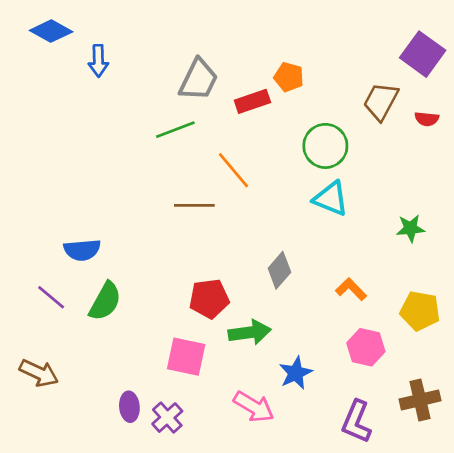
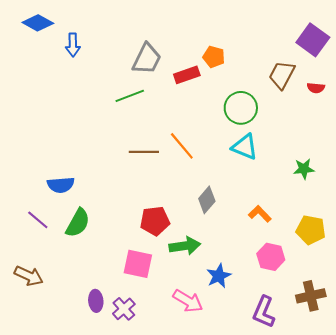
orange line: (233, 170) -> (182, 146), moved

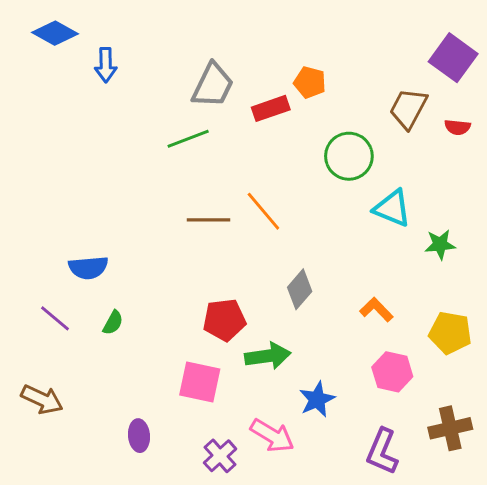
cyan triangle: (245, 147) -> (392, 208), moved
green semicircle: (78, 223) -> (113, 323), size x0.6
purple cross: (124, 309) -> (220, 456), moved

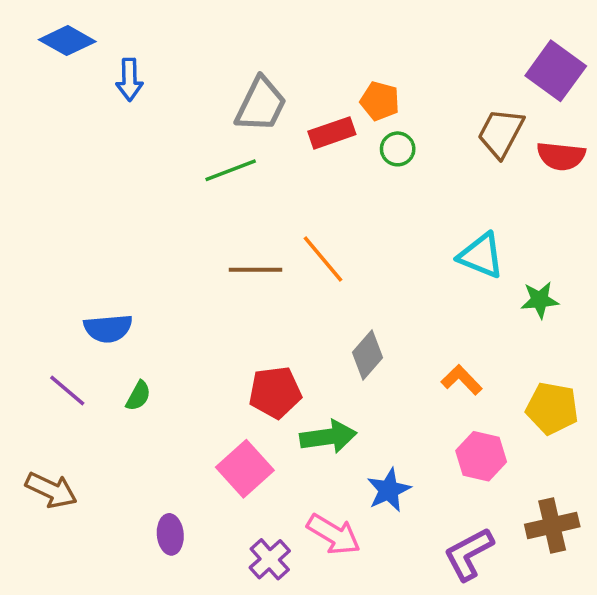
red semicircle: (457, 127) -> (561, 156), size x1.5
green circle: (349, 156) -> (398, 149), moved, size x0.6
pink square: (200, 382) -> (245, 469), turned 36
purple L-shape: (382, 452) -> (469, 554), turned 39

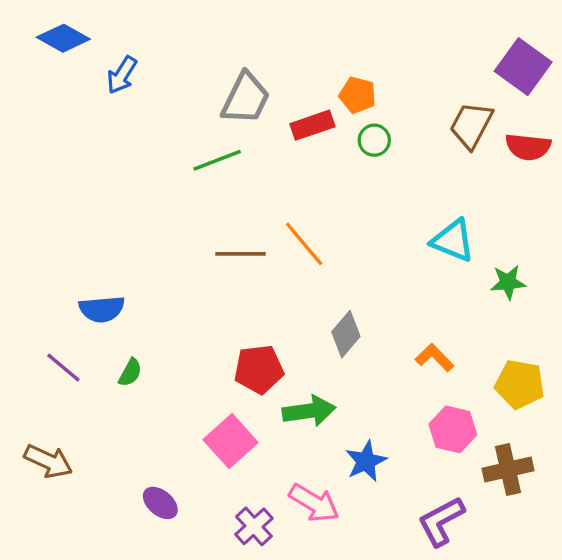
blue arrow: (129, 80) -> (122, 75), turned 33
brown cross: (552, 526) -> (508, 470), moved
purple ellipse: (170, 534) -> (160, 503), turned -45

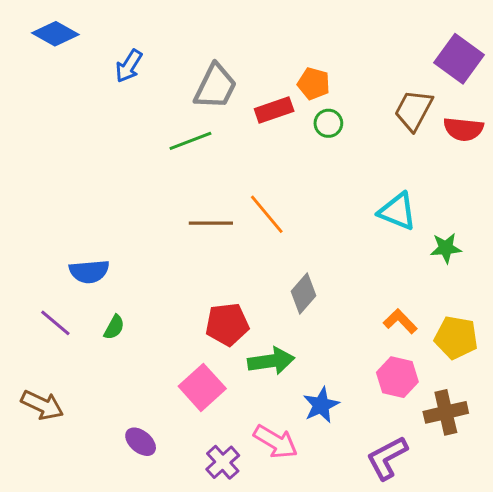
blue arrow: (122, 75) -> (129, 66), moved
orange L-shape: (434, 358) -> (400, 321), moved

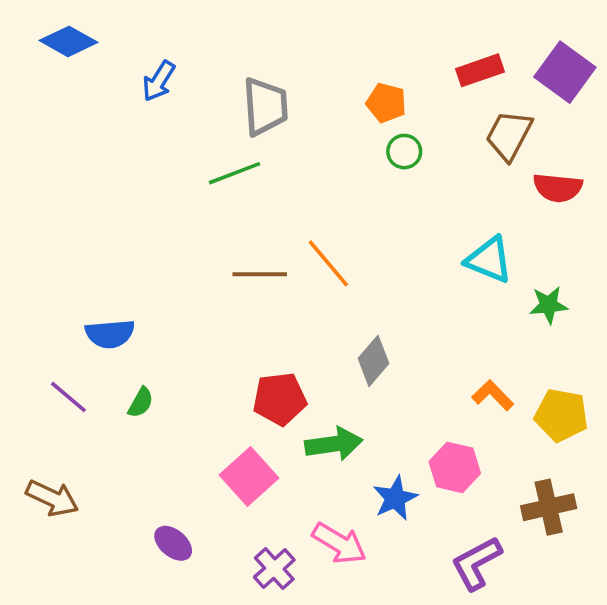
gray trapezoid: (215, 87) -> (265, 106), turned -30
red rectangle: (274, 110) -> (480, 70), moved
red semicircle: (463, 129) -> (558, 188), moved
pink hexagon: (397, 377) -> (455, 467), moved

